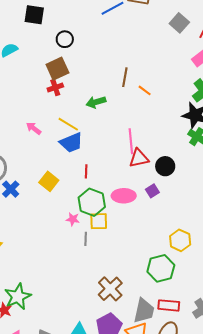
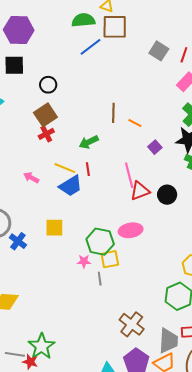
red line: (86, 171) -> (88, 169), moved
yellow square: (49, 181) -> (54, 228), turned -30
purple square: (152, 191) -> (155, 147), moved

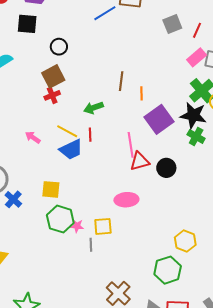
gray square: (159, 51) -> (172, 24), turned 30
orange line: (135, 123) -> (141, 93), turned 56
purple square: (155, 147) -> (159, 119), size x2.0
green hexagon: (100, 242) -> (60, 219), moved

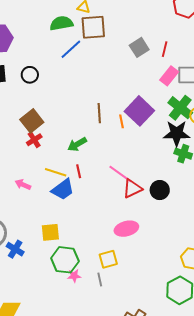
black circle: (59, 47) -> (30, 75), moved
purple square: (159, 119) -> (139, 111), moved
pink line: (131, 145) -> (120, 174), turned -35
pink star: (77, 226) -> (74, 276), moved

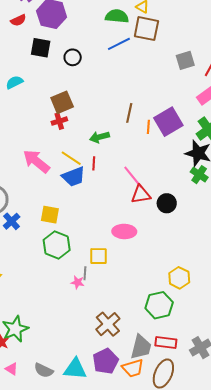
pink arrow: (23, 185) -> (36, 161), size x1.8
pink star: (74, 276) -> (78, 282), moved

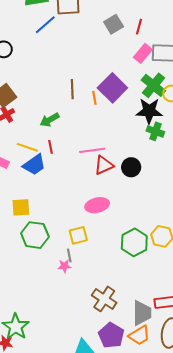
pink line: (133, 177) -> (92, 150), turned -45
green hexagon: (159, 305) -> (134, 242), moved

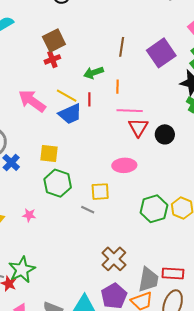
orange line: (94, 98) -> (117, 87), moved
red triangle: (104, 165) -> (138, 127), turned -45
gray line: (69, 255) -> (88, 210), turned -64
pink star: (64, 266) -> (29, 215), moved

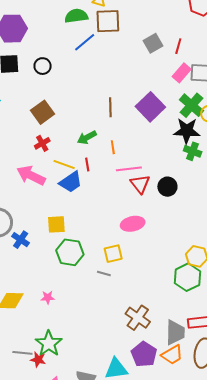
red cross: (52, 59) -> (42, 143), moved
green hexagon: (154, 209) -> (187, 277), moved
pink star: (29, 215) -> (48, 297), moved

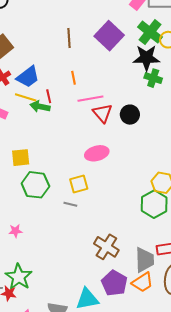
green arrow: (87, 137) -> (40, 106), moved, turned 42
blue trapezoid: (71, 182) -> (28, 77), moved

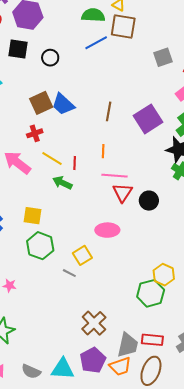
blue trapezoid: (28, 77) -> (63, 104), moved, turned 65
green arrow: (40, 106) -> (62, 183), moved
yellow square: (79, 184) -> (82, 255), turned -30

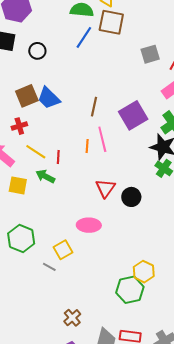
blue line: (96, 43) -> (84, 37), turned -30
pink line: (114, 176) -> (102, 139), moved, turned 70
yellow square: (32, 216) -> (18, 185), moved
brown cross: (94, 323) -> (72, 318), size x0.7

